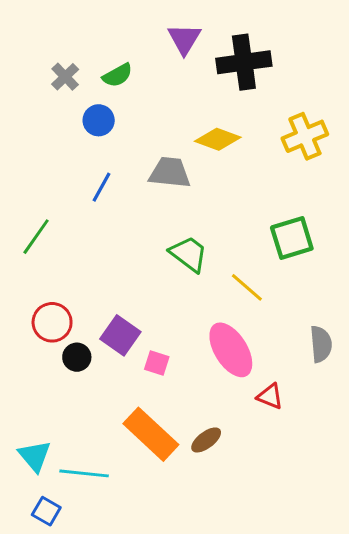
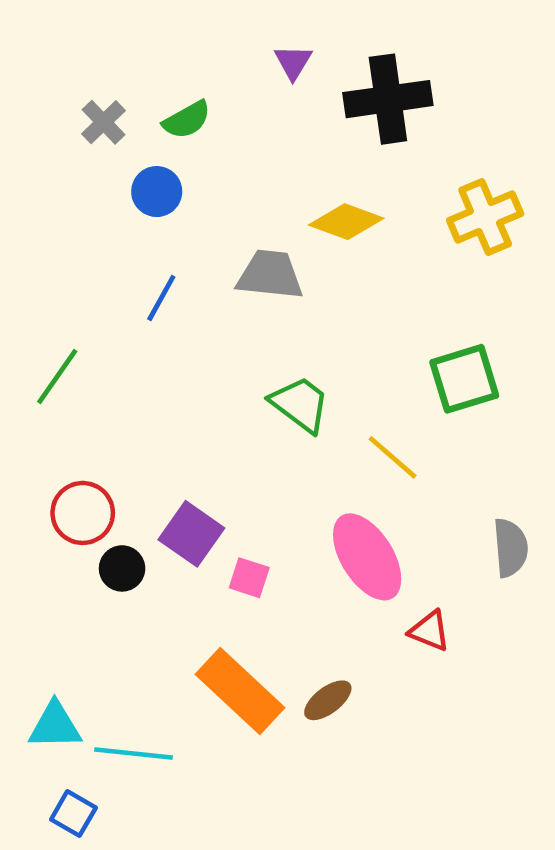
purple triangle: (184, 39) -> (293, 62), size x0.7
cyan triangle: (35, 456) -> (55, 726), turned -51

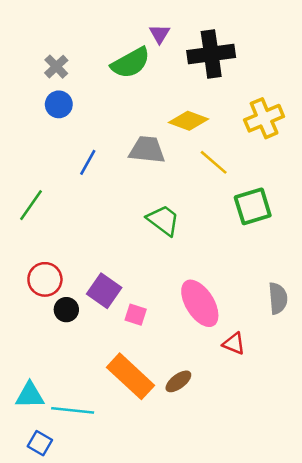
green semicircle: (187, 120) -> (131, 63), moved, size x1.5
blue circle: (157, 192) -> (59, 104), moved
yellow line: (393, 457) -> (214, 162), moved

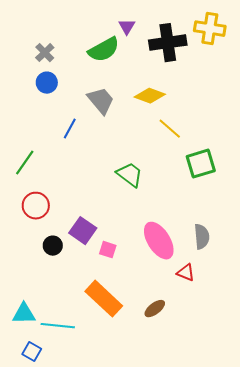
yellow cross: (264, 118) -> (210, 29), moved, turned 32
gray trapezoid: (147, 150) -> (101, 101), moved, turned 44
red circle: (45, 279) -> (36, 206), moved
gray semicircle: (278, 298) -> (202, 237), moved
brown ellipse: (178, 381) -> (155, 309), moved

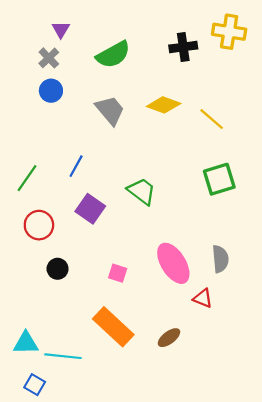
purple triangle: (127, 27) -> (61, 30), moved
black cross: (168, 43) -> (183, 47), size x0.7
blue line: (70, 129) -> (76, 166), moved
yellow line: (170, 129) -> (212, 119), moved
purple square: (83, 231) -> (90, 209), moved

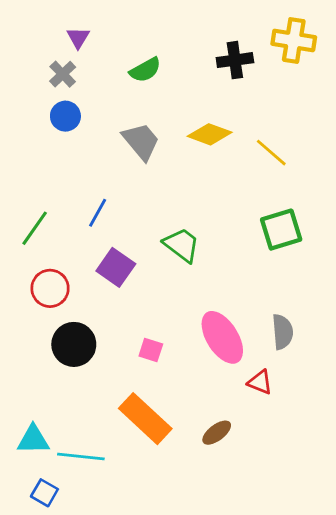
green semicircle: (113, 55) -> (145, 70), size x0.7
black circle: (58, 269) -> (74, 344), size x1.6

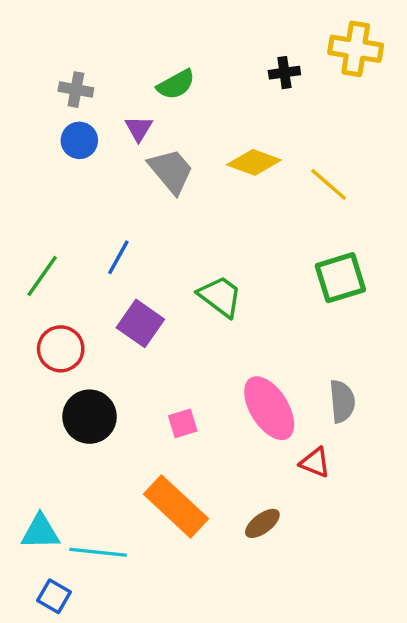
purple triangle: (78, 38) -> (139, 129), moved
black cross: (235, 60) -> (284, 73), size x0.7
gray cross: (63, 74) -> (76, 90), turned -36
pink square: (151, 350) -> (183, 423), turned -35

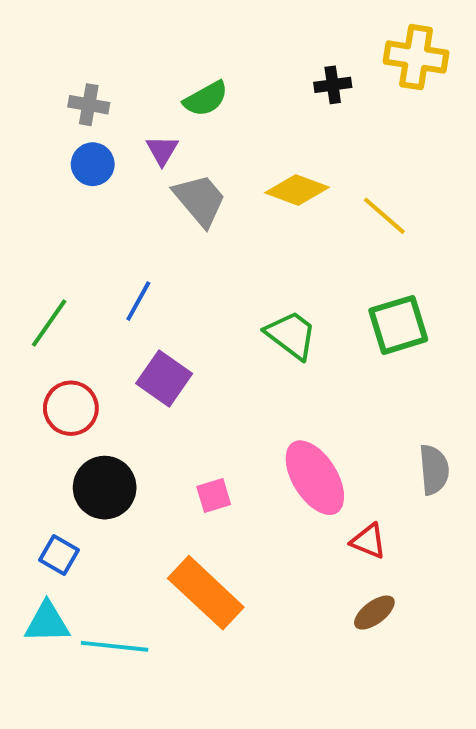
green trapezoid: (220, 296) -> (291, 335), moved
gray semicircle: (342, 401) -> (434, 470), moved
brown ellipse: (262, 523) -> (374, 613), moved
blue square: (54, 596) -> (59, 555), moved

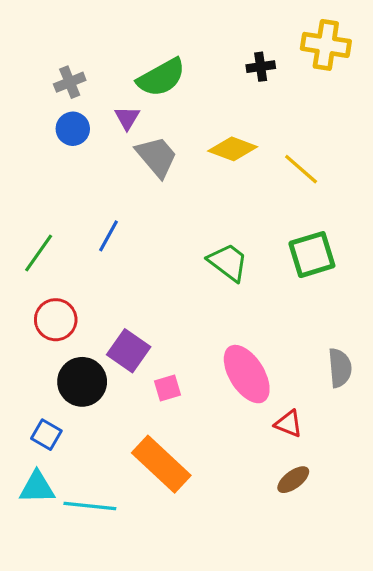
green semicircle: (206, 99) -> (161, 78), size x1.4
gray cross: (89, 105) -> (70, 82), turned -32
purple square: (164, 378) -> (129, 351), moved

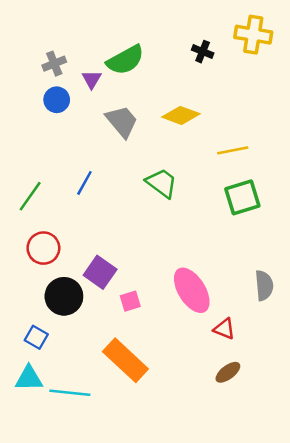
black cross: (261, 67) -> (203, 52), turned 30
purple triangle: (127, 118) -> (92, 79), moved
yellow line: (301, 169) -> (233, 150), moved, turned -52
green trapezoid: (228, 262) -> (162, 183), moved

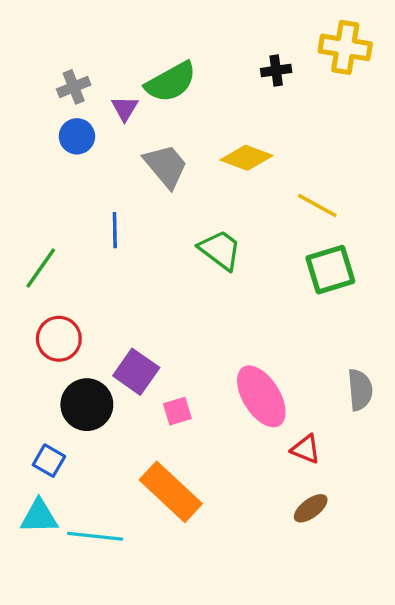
black cross: (203, 52) -> (276, 70), turned -30
yellow line: (233, 150) -> (317, 205), turned 40
blue line: (84, 183) -> (115, 230), moved, turned -30

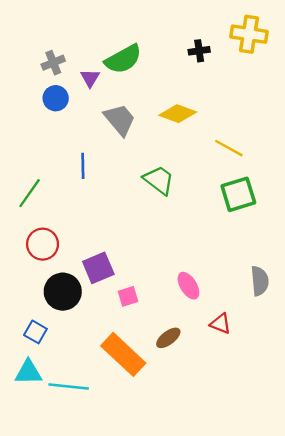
purple square: (136, 372) -> (98, 268), turned 32
pink ellipse: (261, 396) -> (188, 286), size x0.6
brown ellipse: (311, 508) -> (168, 338), moved

